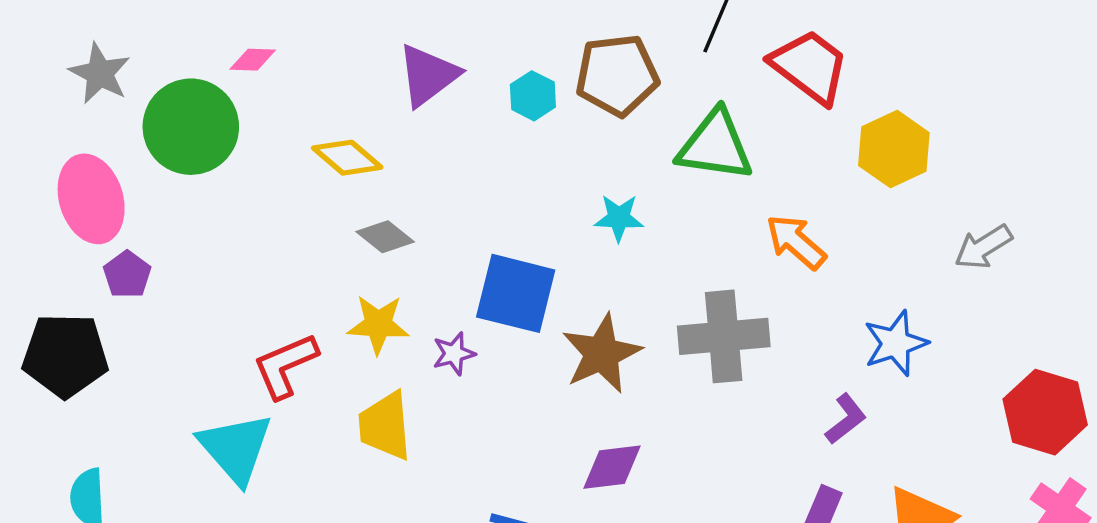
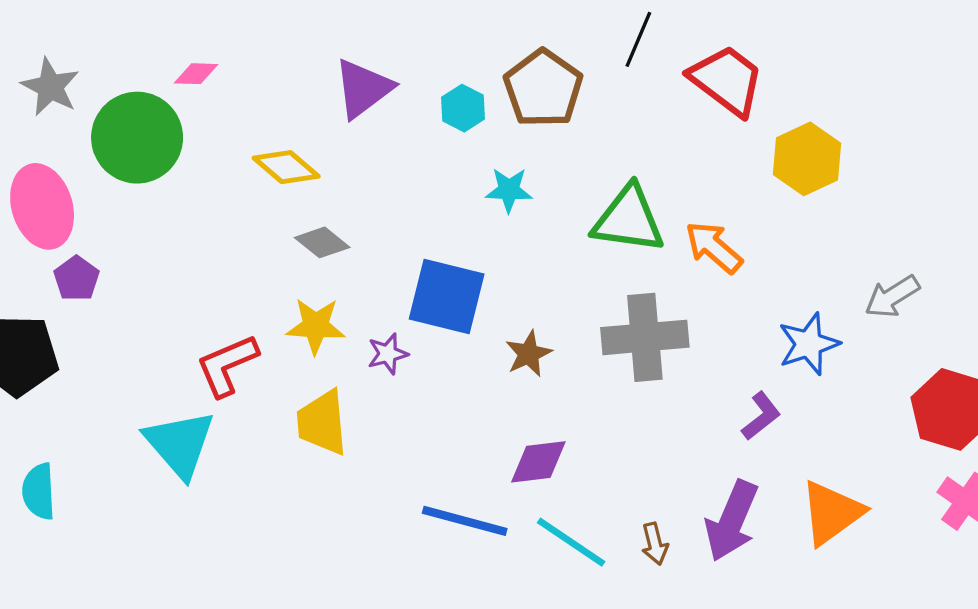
brown pentagon: (617, 75) -> (543, 88), turned -30
green triangle: (715, 146) -> (628, 219), moved
cyan star: (619, 218) -> (509, 190), moved
gray arrow: (983, 247) -> (892, 296), moved
brown star: (602, 354) -> (529, 354), size x0.6

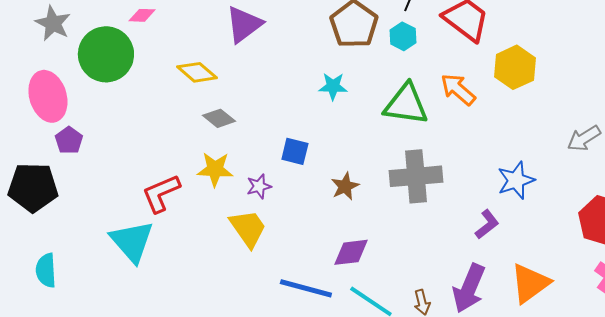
cyan hexagon: (463, 108) -> (403, 36), moved
orange arrow: (714, 247) -> (458, 89), moved
blue square: (447, 296) -> (295, 151), size x0.6
gray arrow: (892, 296) -> (584, 138), moved
yellow trapezoid: (322, 423) -> (248, 228), moved, turned 150

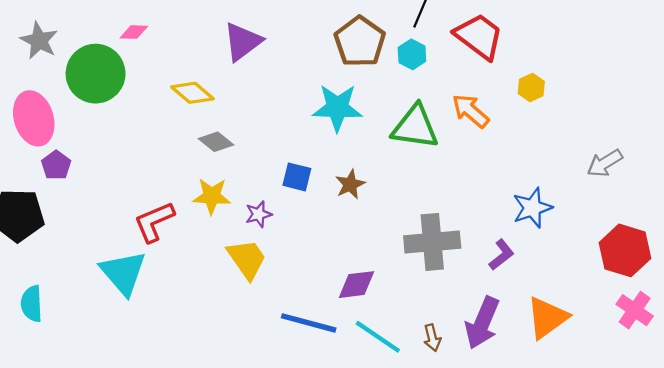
yellow hexagon: (515, 67) -> (531, 87), size x0.6
cyan star: (333, 86) -> (337, 108), size x1.6
gray cross: (416, 176) -> (432, 242), moved
brown star: (345, 186) -> (350, 184), moved

